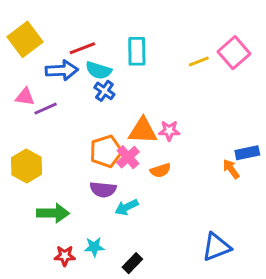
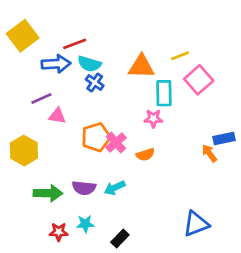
cyan rectangle: (137, 51) -> (164, 93), moved
pink square: (234, 53) -> (199, 80), moved
pink triangle: (25, 97) -> (57, 116), moved
orange triangle: (143, 131) -> (141, 66), moved
purple semicircle: (103, 190) -> (84, 188), moved

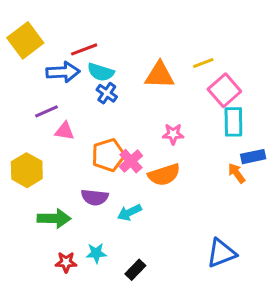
cyan rectangle: (164, 93) -> (233, 122), moved
orange semicircle: (145, 155) -> (164, 175), size x1.5
purple semicircle: (84, 188) -> (95, 197), moved

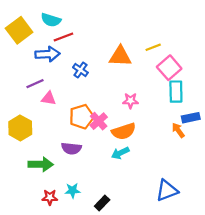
cyan semicircle: (101, 72) -> (51, 20), moved
cyan arrow: (129, 212) -> (120, 153), moved

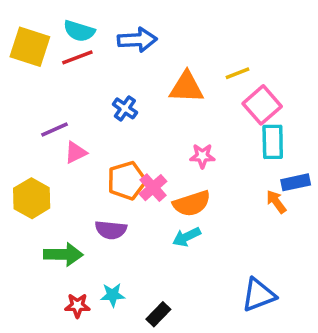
yellow square: (19, 30) -> (30, 47), turned -35
red line: (63, 37) -> (77, 57), moved
blue arrow: (48, 54) -> (137, 40), moved
pink triangle: (49, 98) -> (76, 152), turned -35

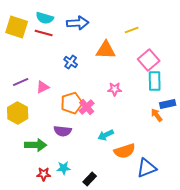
red line: (77, 57) -> (44, 33), turned 36
yellow line: (238, 73) -> (132, 30), moved
purple line: (55, 130) -> (21, 82), moved
orange semicircle: (192, 203) -> (125, 151), moved

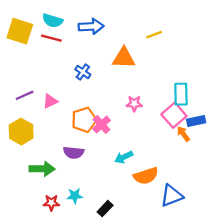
pink square: (149, 60) -> (174, 115), moved

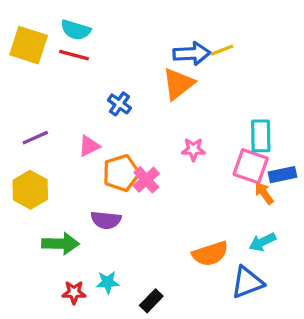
blue arrow: (91, 26) -> (192, 54), moved
orange triangle: (124, 58) -> (178, 84), turned -40
pink triangle: (50, 101) -> (89, 146), moved
pink square: (174, 115) -> (251, 166), turned -30
cyan arrow: (124, 157) -> (262, 242), moved

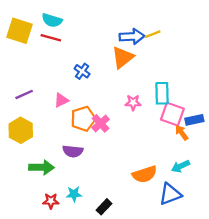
cyan rectangle: (261, 136) -> (162, 93), moved

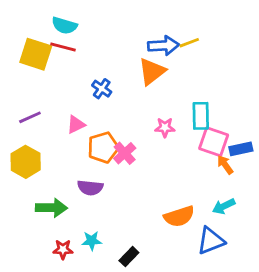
yellow square: (20, 31) -> (36, 54), moved

